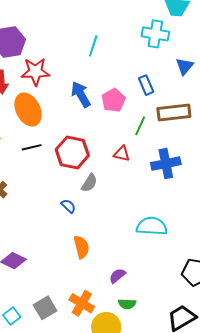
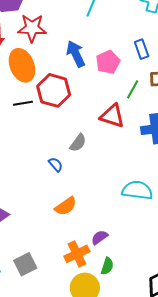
red hexagon: (72, 152) -> (54, 90), moved
red triangle: (122, 154) -> (112, 116), size x1.5
orange semicircle: (81, 247) -> (66, 206), turned 65
orange cross: (82, 303) -> (77, 254), moved, turned 30
green semicircle: (127, 304) -> (107, 266), turned -78

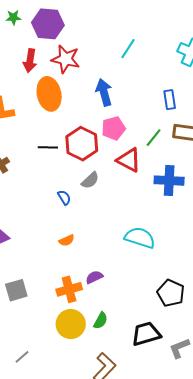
pink pentagon: (108, 62) -> (114, 128), moved
red hexagon: (54, 90) -> (82, 144), moved
black line: (23, 103) -> (48, 147), moved
orange semicircle: (66, 206) -> (67, 240), size x0.7
green semicircle: (107, 266) -> (101, 321), moved

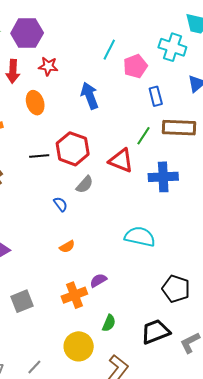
red star: (66, 59) -> (48, 66), size x0.7
orange ellipse: (49, 94) -> (35, 103), size x0.7
pink pentagon: (114, 128) -> (135, 66), moved
yellow circle: (71, 324) -> (79, 346), moved

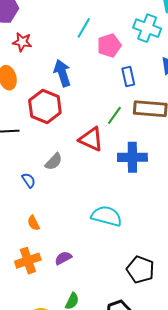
red hexagon: (73, 149) -> (45, 106), moved
orange semicircle: (67, 247) -> (34, 223), turned 91
orange cross: (74, 295) -> (28, 261), moved

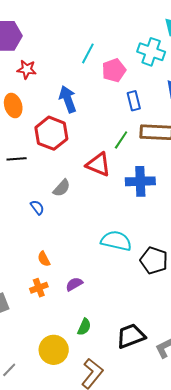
orange semicircle: (34, 223) -> (44, 259), moved
orange cross: (28, 261) -> (39, 288), size x0.7
black pentagon: (140, 270) -> (154, 260), moved

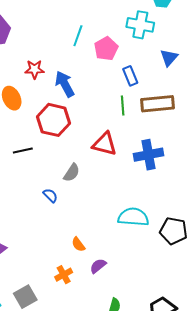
red star: (27, 69) -> (34, 69), moved
green line: (121, 140) -> (123, 105), moved, turned -30
orange semicircle: (44, 259) -> (78, 244), moved

